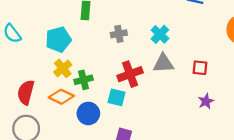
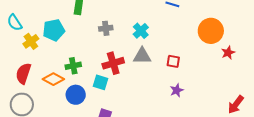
yellow cross: (63, 68) -> (31, 41), moved

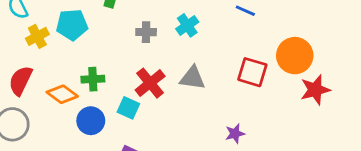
cyan cross: (141, 31) -> (187, 25), moved
red star: (228, 53) -> (315, 90), size x1.5
red square: (173, 61) -> (252, 72), moved, size x1.5
red cross: (113, 63) -> (150, 83), turned -30

